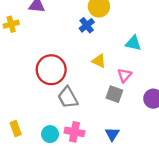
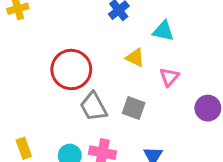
cyan triangle: (133, 43) -> (163, 31), moved
gray square: (114, 94) -> (134, 108), moved

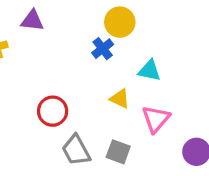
red circle: (71, 69) -> (53, 111), size x0.7
pink triangle: (169, 77) -> (156, 119), size x1.4

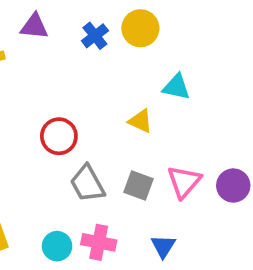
blue cross: (103, 49) -> (95, 36), moved
pink triangle: (156, 119) -> (184, 182), moved

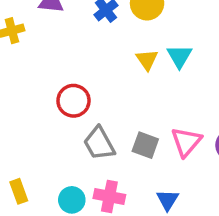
cyan triangle: (176, 87) -> (179, 56), turned 48
yellow triangle: (140, 121) -> (147, 60), moved, turned 30

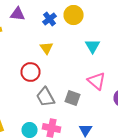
yellow triangle: (147, 60) -> (46, 48), moved
pink triangle: (186, 142) -> (96, 81), moved, turned -30

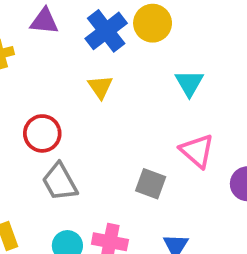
blue cross: (50, 19) -> (106, 31), size x1.5
red circle: (30, 72) -> (42, 133), moved
gray trapezoid: (46, 97) -> (60, 182), moved

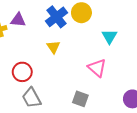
purple triangle: (44, 21) -> (18, 20), moved
cyan triangle: (189, 83) -> (109, 37), moved
pink triangle: (197, 151) -> (97, 68), moved

